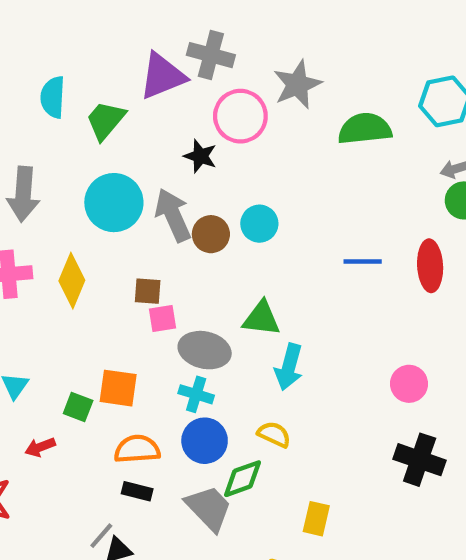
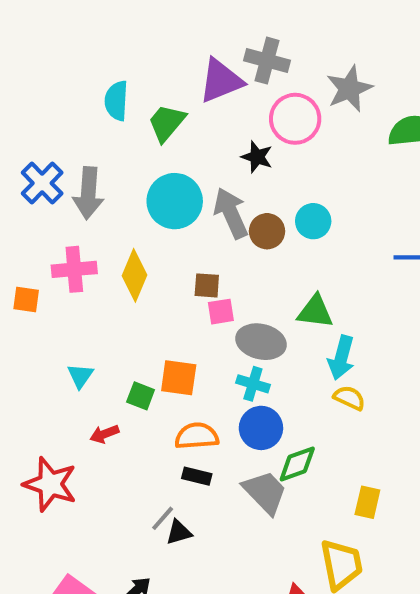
yellow semicircle: (274, 434) -> (349, 398), moved

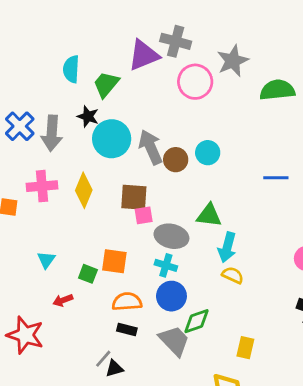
black star: (257, 157) -> (88, 116), moved
brown square: (207, 285) -> (134, 197), size x1.5

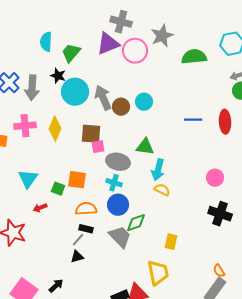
purple triangle: (144, 55) -> (108, 44), moved
cyan triangle: (46, 260) -> (28, 179), size x1.5
gray line: (103, 359) -> (78, 240), moved

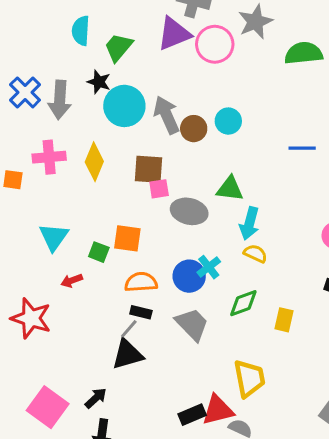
cyan cross: (114, 183) -> (209, 267), moved, turned 35
green diamond: (136, 223) -> (243, 303), moved
yellow rectangle: (171, 242) -> (284, 320), moved
black triangle: (77, 257) -> (127, 354), size x1.6

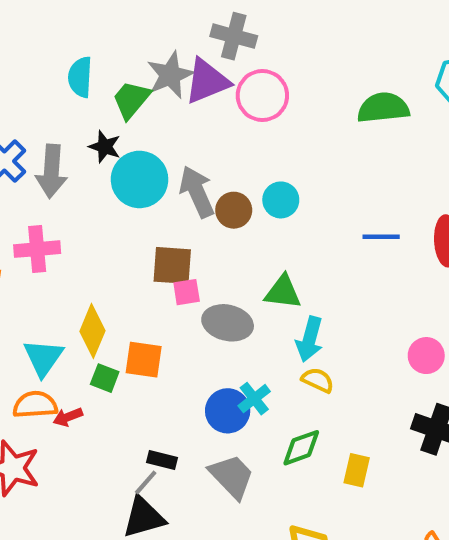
gray star: (255, 22) -> (170, 75), moved
yellow diamond: (94, 162) -> (92, 331), moved
orange semicircle: (141, 282) -> (35, 405), moved

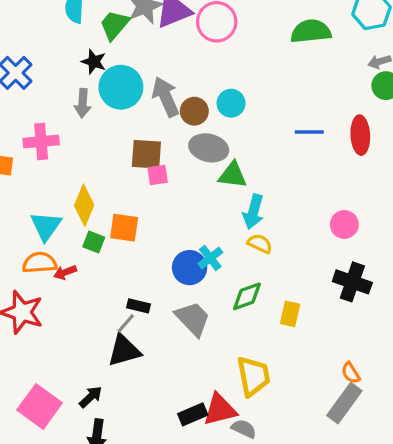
gray arrow: (51, 171) -> (83, 103), moved, size x0.7
gray ellipse: (228, 323) -> (209, 148), moved

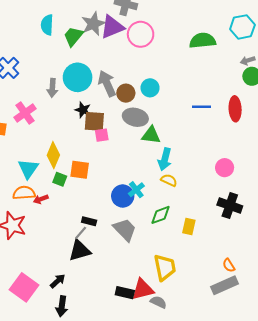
black star: (94, 62) -> (83, 110), moved
pink cross: (41, 141) -> (25, 113), turned -30
gray rectangle: (344, 403) -> (225, 285), turned 30
black rectangle: (193, 414) -> (125, 293), turned 36

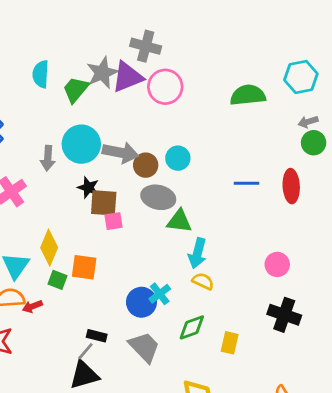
gray arrow: (107, 84) -> (120, 153), turned 125

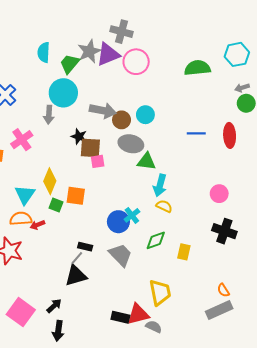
cyan circle: (81, 144) -> (63, 93), moved

